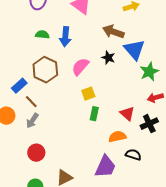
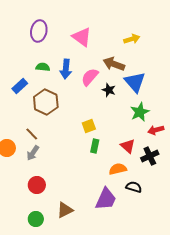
pink semicircle: (80, 67) -> (90, 77), moved
green star: (149, 72) -> (140, 112), moved
blue rectangle: (19, 86) -> (20, 86), moved

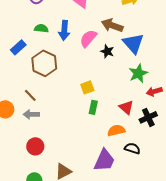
gray arrow: (33, 153) -> (31, 114), turned 56

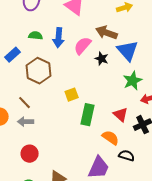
yellow square: (87, 87) -> (72, 95), moved
green rectangle: (93, 107) -> (88, 115), size x1.5
orange semicircle: (116, 130) -> (111, 138), turned 48

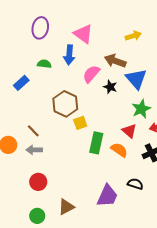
blue arrow: (59, 38) -> (69, 55), moved
brown hexagon: (39, 71) -> (65, 104), moved
red triangle: (121, 115) -> (129, 131), moved
orange semicircle: (111, 138) -> (119, 150), moved

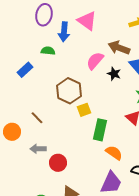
blue arrow: (69, 55) -> (64, 32), moved
gray arrow: (34, 150) -> (38, 149), moved
orange semicircle: (119, 150) -> (114, 153), moved
red circle: (38, 182) -> (58, 163), moved

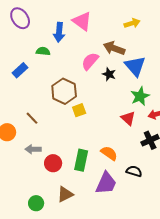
purple ellipse: (44, 15) -> (20, 18), moved, turned -45
green rectangle: (100, 130) -> (81, 160), moved

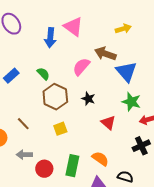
green semicircle: (43, 51) -> (43, 74), moved, turned 40
black star: (109, 74) -> (88, 99), moved
green star: (140, 96) -> (131, 102), turned -30
yellow square: (79, 110) -> (60, 129), moved
red triangle: (128, 118) -> (108, 123), moved

